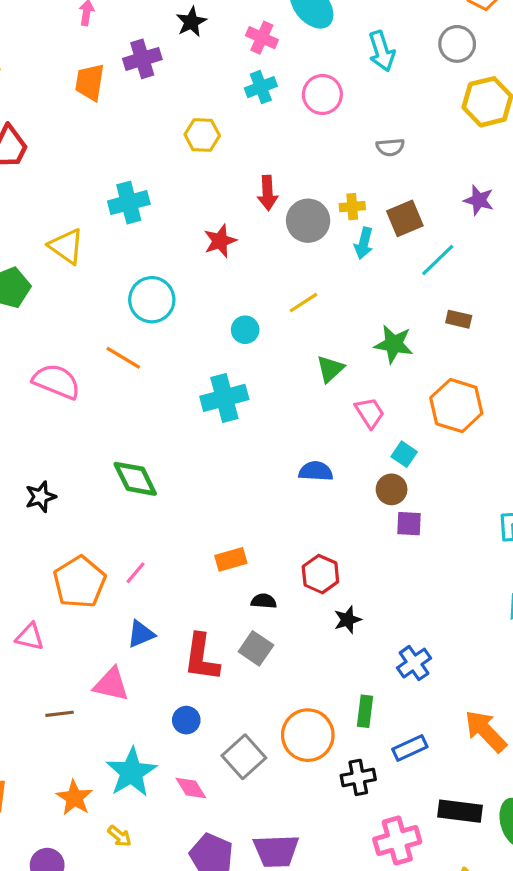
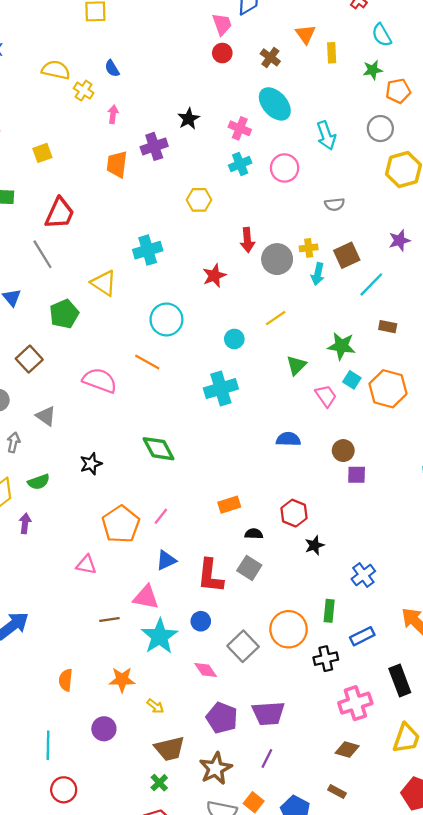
purple star: (479, 200) -> (399, 240), turned -30
cyan square: (404, 454) -> (352, 380), moved
cyan star: (131, 772) -> (160, 636), moved
orange star: (74, 798) -> (122, 680), turned -30
black rectangle: (460, 811) -> (400, 681), turned 64

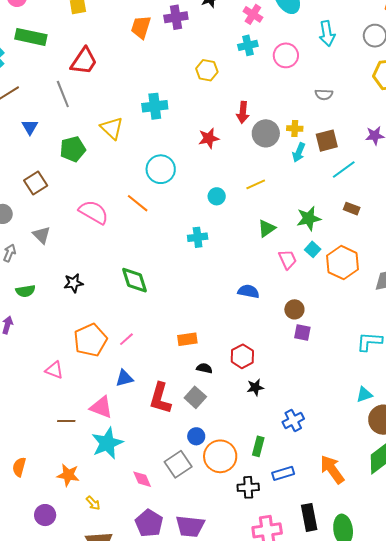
green star: (341, 346) -> (309, 218), turned -30
cyan cross: (221, 389) -> (198, 237), size x0.7
blue circle: (201, 621) -> (196, 436), moved

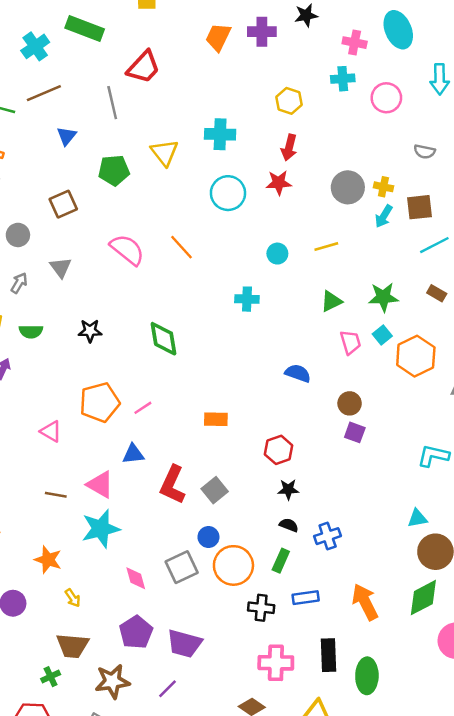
pink cross: (253, 14) -> (355, 43), turned -30
red arrow: (243, 112) -> (289, 148), moved
cyan circle: (161, 169) -> (228, 193), moved
black semicircle: (204, 368) -> (289, 525), moved

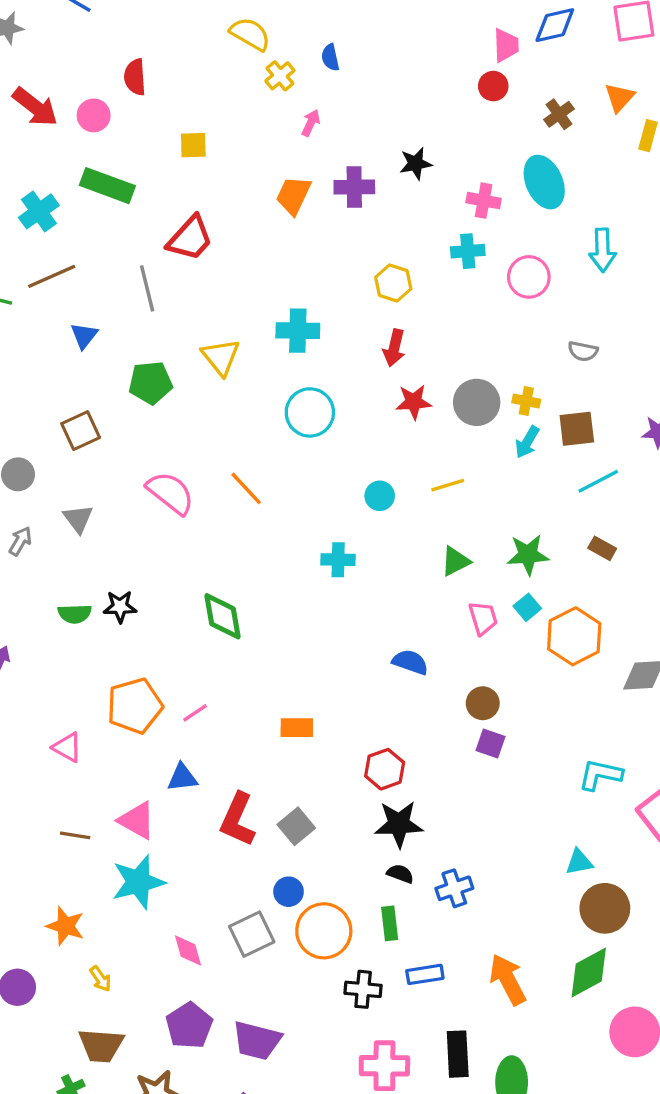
red star: (279, 183) -> (414, 402), moved
green semicircle: (31, 331) -> (75, 614), moved
black star: (288, 489) -> (399, 824), size x1.6
green rectangle: (281, 561) -> (390, 923), turned -30

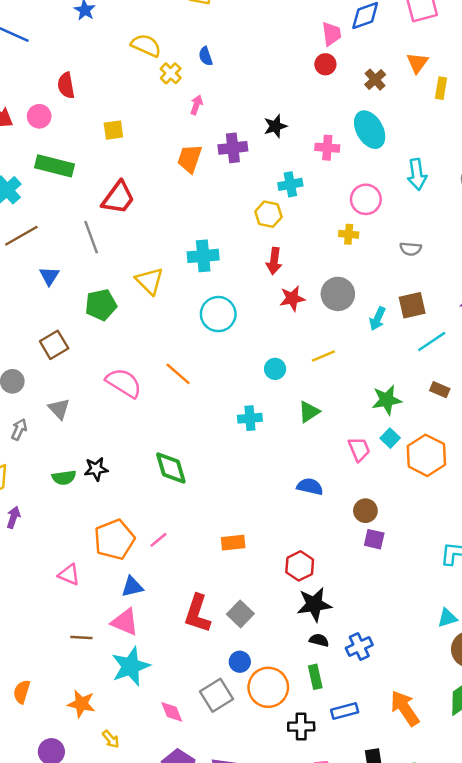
cyan cross: (468, 251) -> (290, 184), moved
yellow cross: (526, 401) -> (349, 234), moved
green triangle: (455, 561) -> (309, 412), moved
blue triangle: (182, 778) -> (132, 587), moved

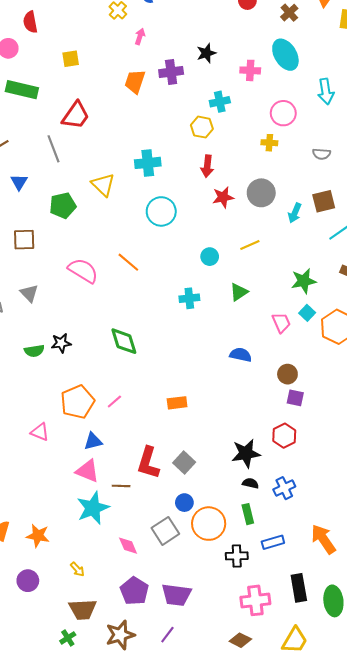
brown square: (54, 345) -> (24, 240), turned 30
red hexagon: (300, 566) -> (284, 436), moved
brown line: (81, 638) -> (121, 486), moved
orange star: (81, 704) -> (38, 536), moved

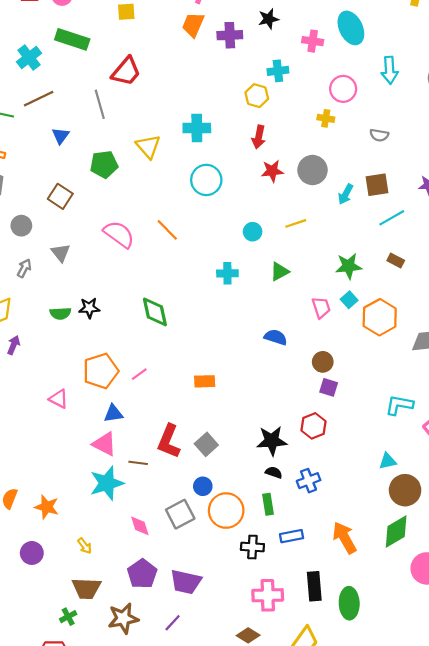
orange trapezoid: (135, 82) -> (193, 25), moved
brown square: (24, 240) -> (60, 196), turned 30

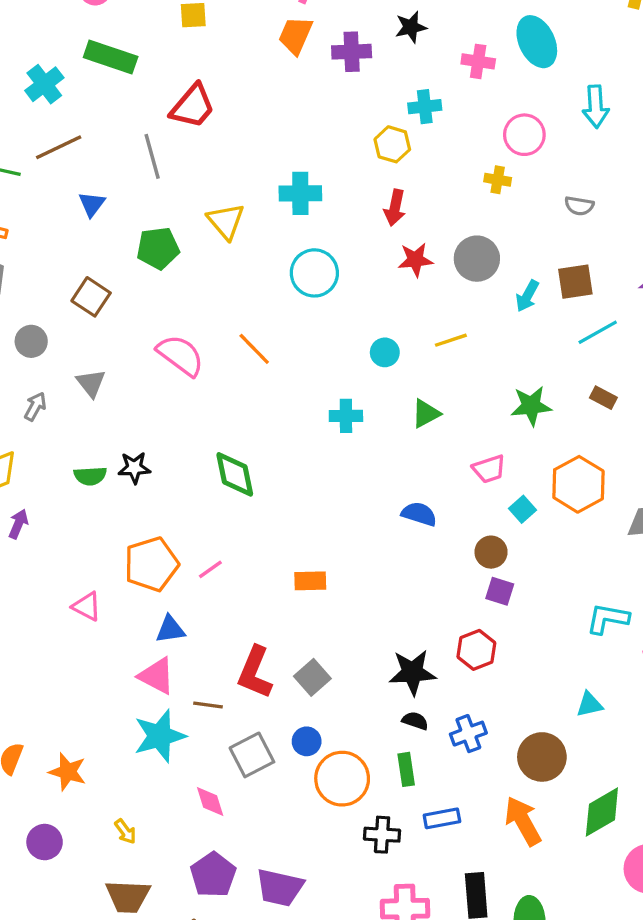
cyan square: (349, 300) -> (523, 509), moved
pink trapezoid: (321, 308) -> (489, 469), turned 90
brown circle: (405, 490) -> (542, 757), moved
gray square: (180, 514) -> (252, 755), moved

